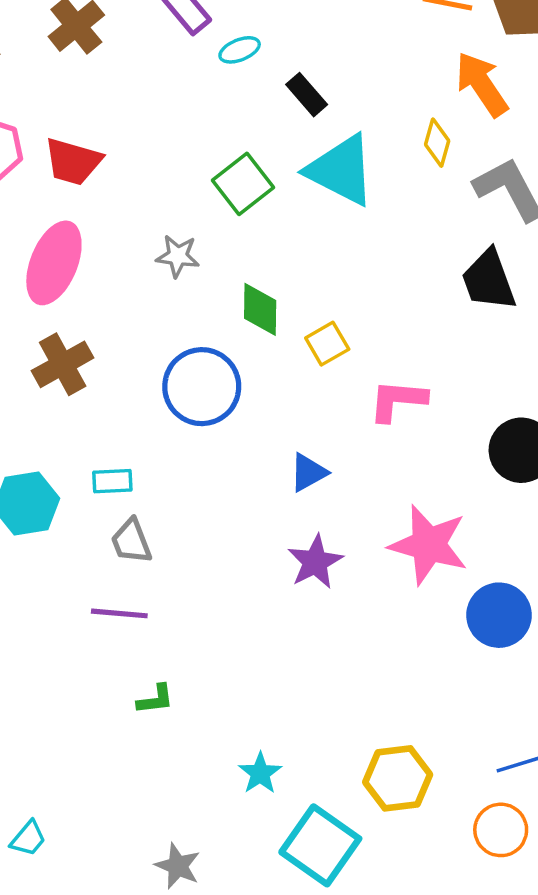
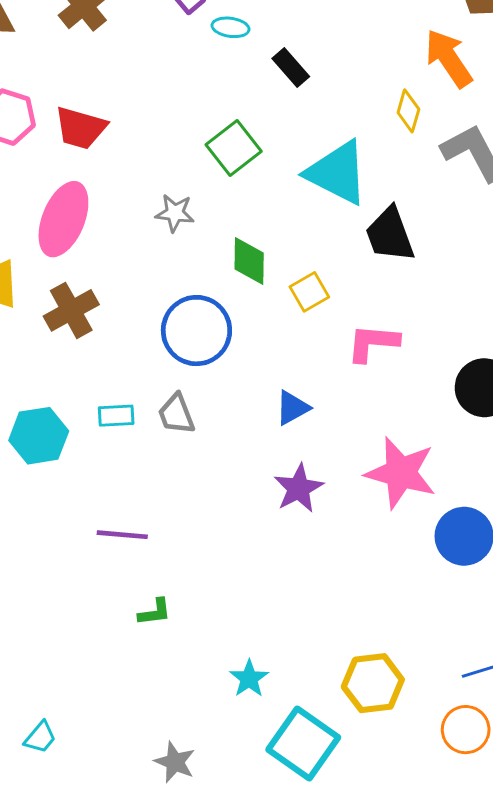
cyan ellipse: (240, 50) -> (231, 27), turned 30
cyan triangle: (341, 170) -> (337, 173), moved
black trapezoid: (489, 280) -> (390, 235), moved
gray trapezoid: (131, 541) -> (176, 414), moved

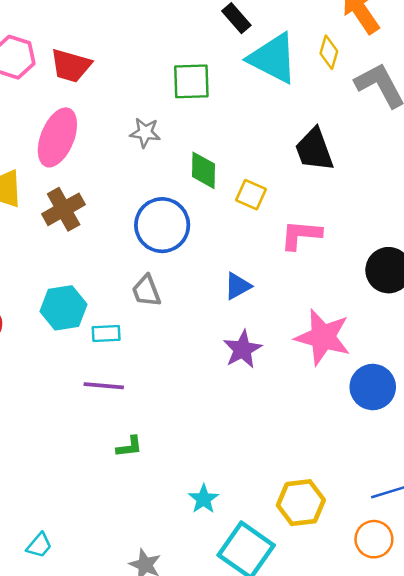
green square: (234, 148) -> (191, 81), turned 36
cyan triangle: (337, 173) -> (273, 58), moved
yellow square: (309, 292) -> (251, 195), turned -36
cyan rectangle: (116, 416) -> (106, 333), moved
cyan hexagon: (39, 436) -> (64, 308), moved

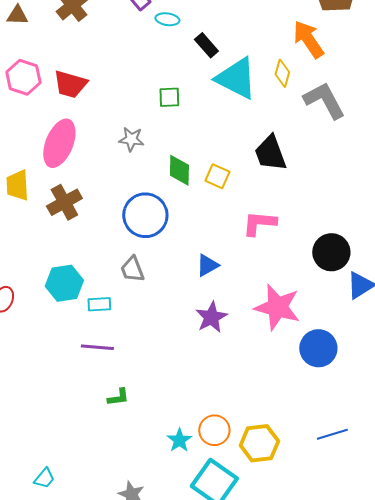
green square: (191, 81) -> (169, 97), size x0.7
yellow square: (251, 195) -> (217, 176), moved
orange circle: (374, 539) -> (214, 430), moved

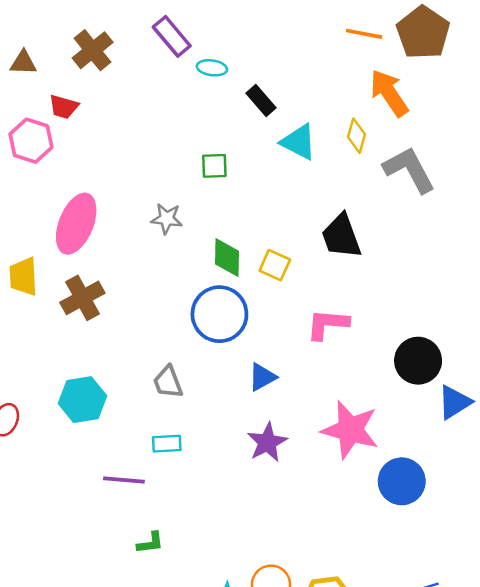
cyan triangle: (236, 78) -> (299, 142), size x0.7
red trapezoid: (70, 84) -> (64, 107), moved, size x0.7
blue circle: (145, 215) -> (219, 314), moved
cyan rectangle: (99, 304) -> (167, 444), moved

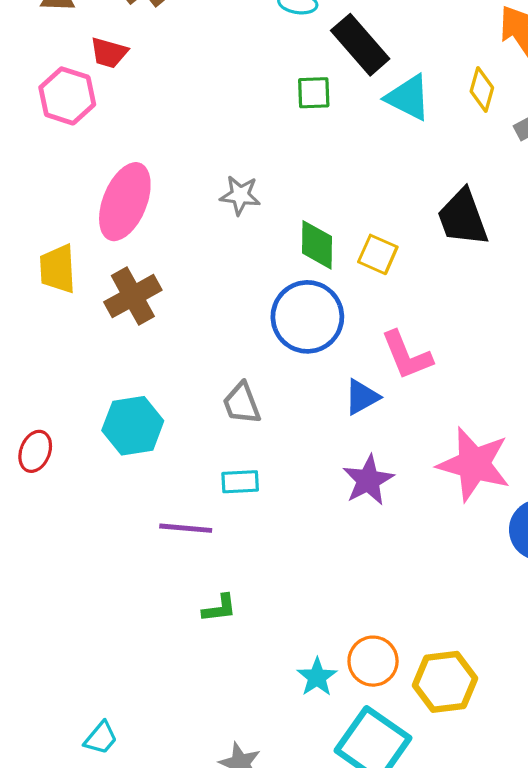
black rectangle: (261, 100) -> (360, 45), size x1.5
green square: (214, 166) -> (314, 93), moved
pink L-shape: (328, 324) -> (407, 355), moved, turned -117

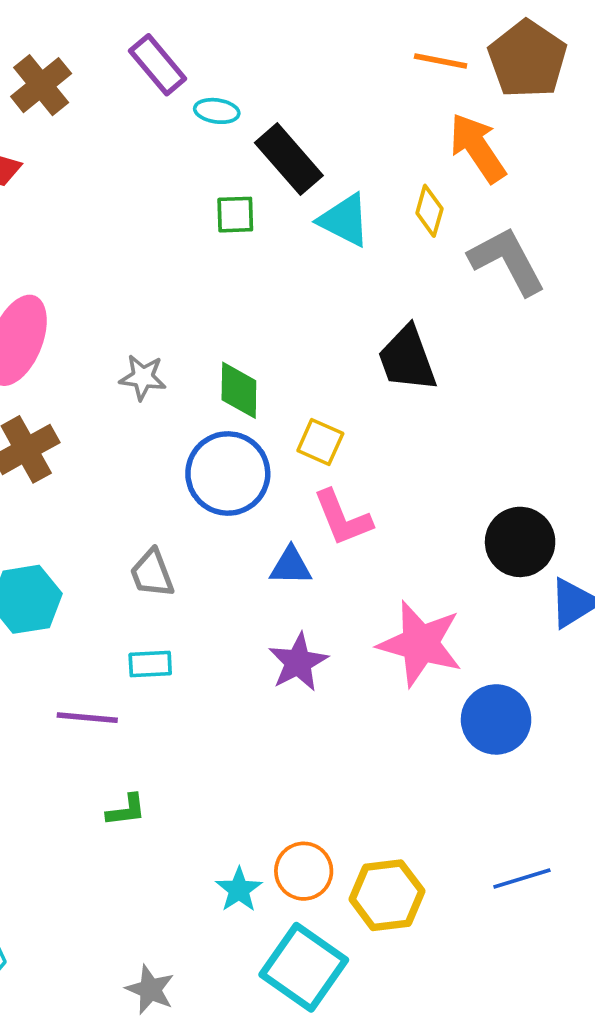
gray star: (240, 195) -> (143, 377), moved
yellow square: (378, 254) -> (320, 442), moved
blue triangle: (362, 397) -> (291, 566), turned 30

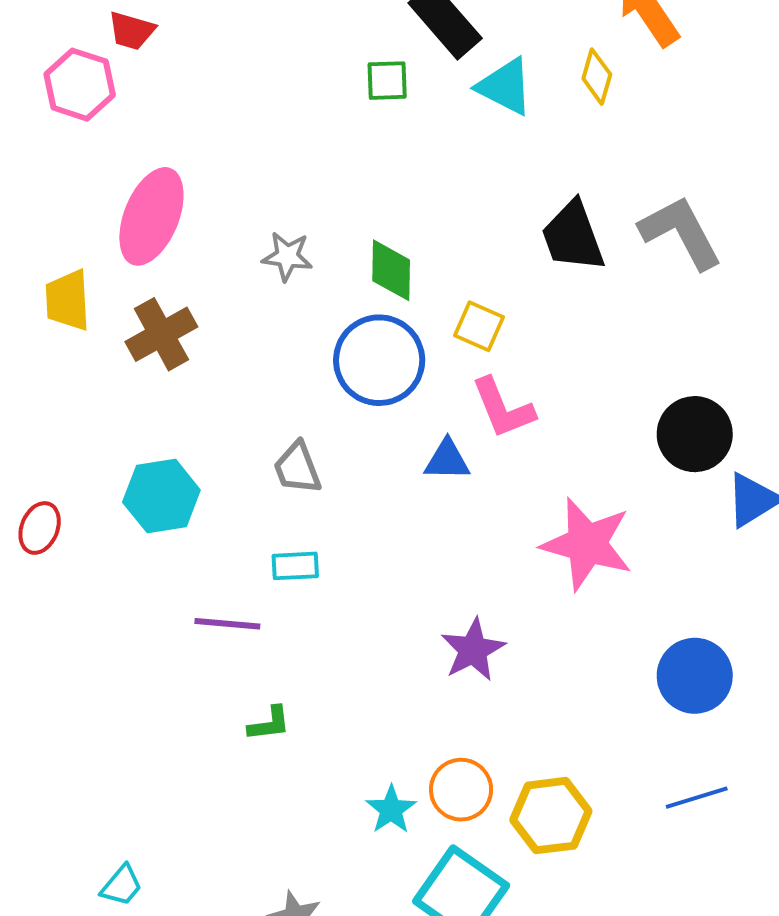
gray L-shape: (507, 261) -> (681, 232), moved
purple star: (298, 662) -> (473, 650), moved
blue circle: (496, 719) -> (695, 676), moved

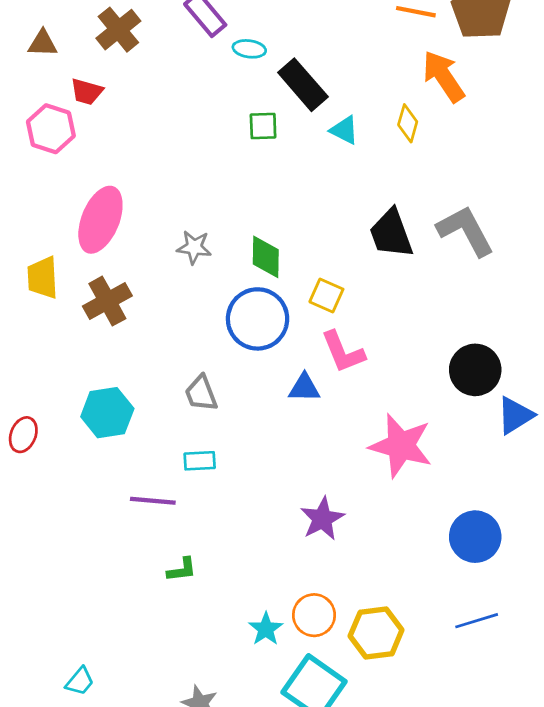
cyan triangle: (505, 87) -> (344, 130), size x0.7

